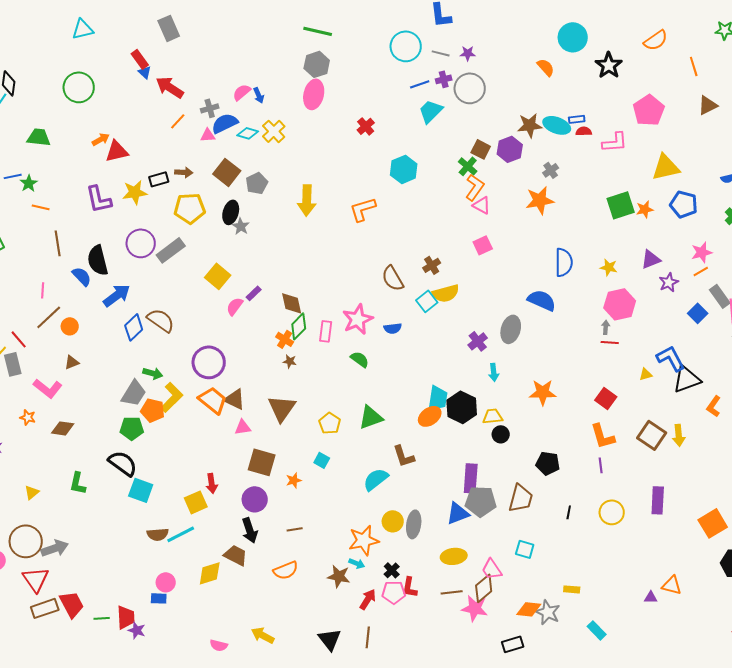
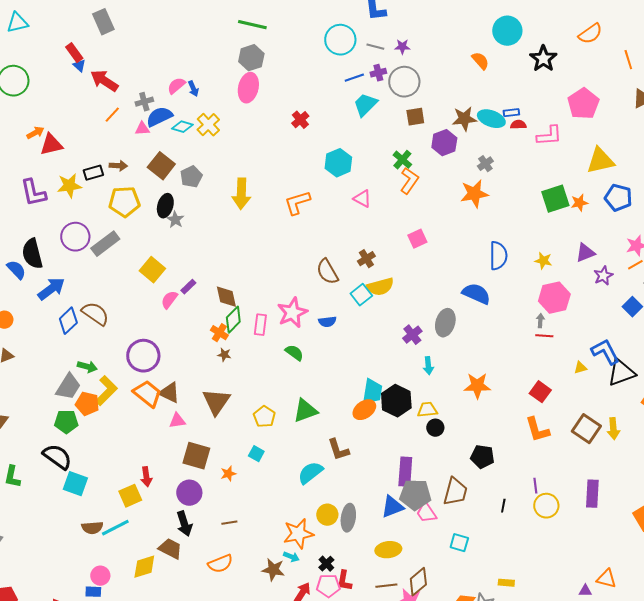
brown square: (481, 149) -> (415, 117), moved, turned -36
pink triangle: (482, 205) -> (362, 199), moved
purple line: (601, 465) -> (535, 486), moved
pink trapezoid: (492, 569) -> (426, 513), moved

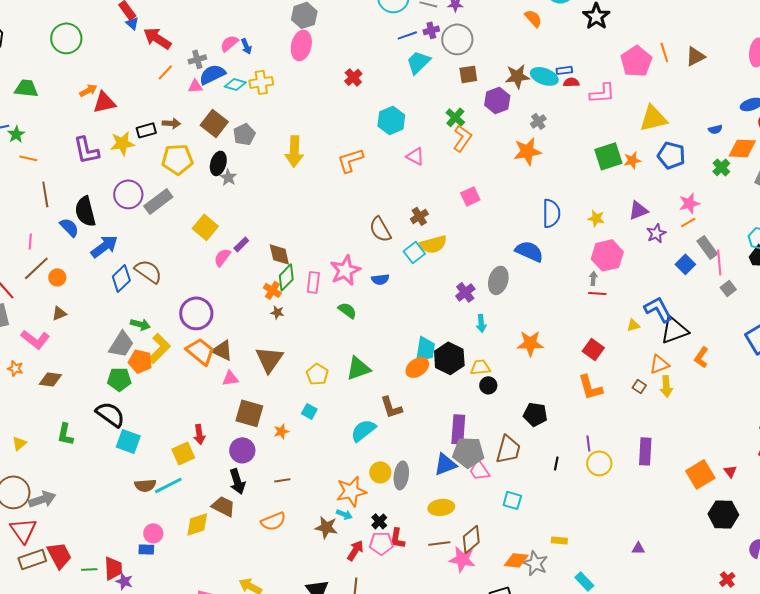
orange line: (628, 60) -> (664, 52), moved
yellow cross: (208, 125) -> (261, 82), turned 35
brown square: (586, 429) -> (639, 386), size x0.5
orange triangle: (606, 579) -> (659, 364), moved, turned -35

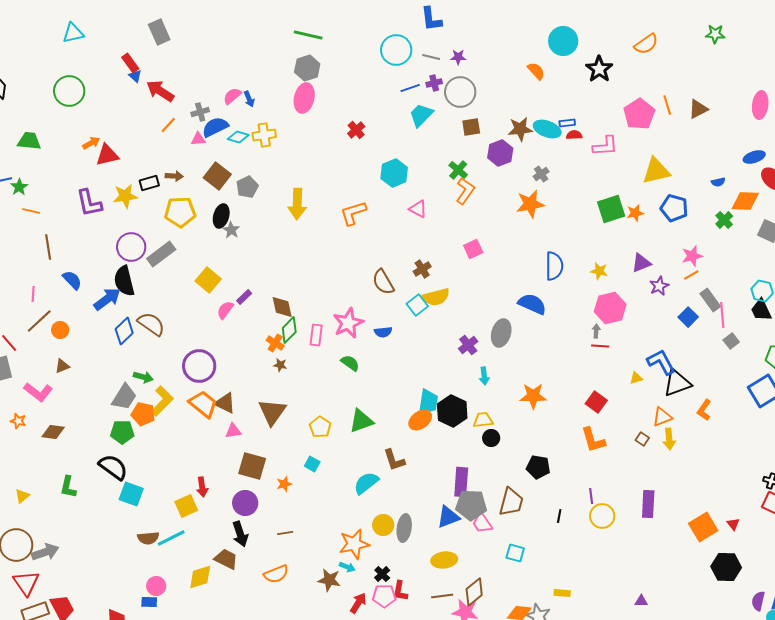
black semicircle: (85, 211) -> (124, 281), moved

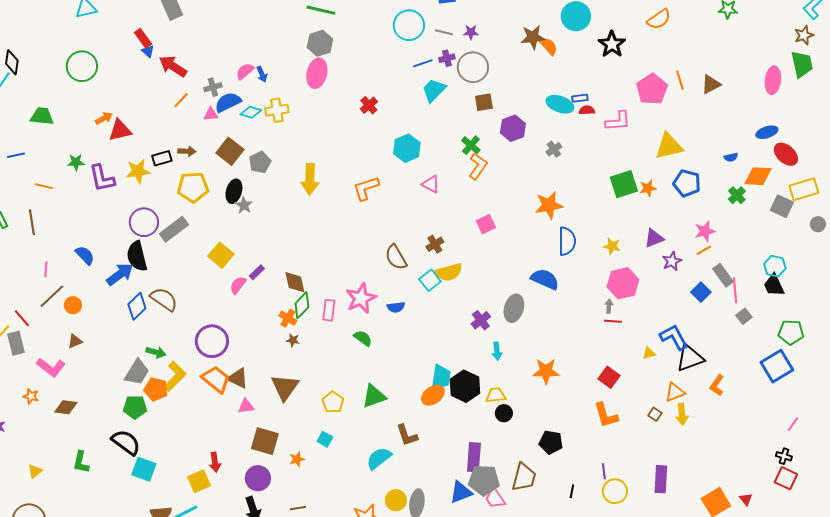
brown star: (520, 129) -> (533, 37), moved
green star: (19, 187) -> (76, 162), moved, turned 30
orange star: (530, 204) -> (549, 205), moved
brown line: (48, 247) -> (32, 222), moved

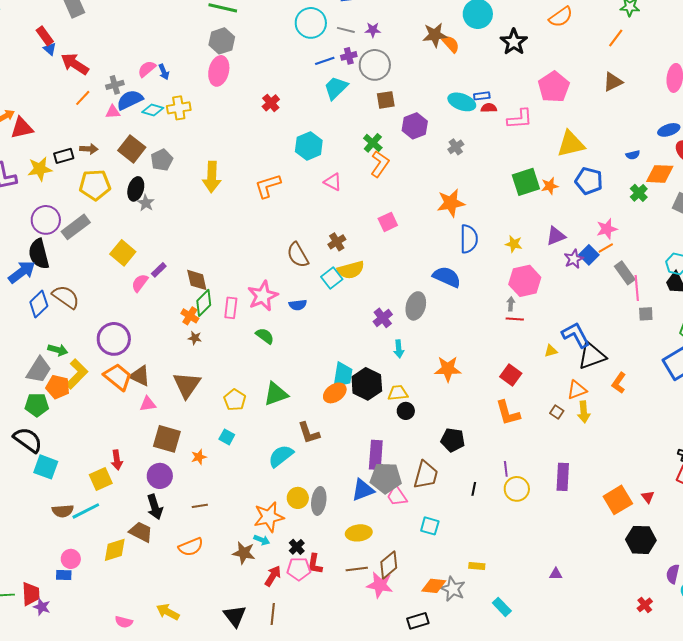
orange line: (680, 80) -> (616, 38), moved, turned 54
blue square: (701, 292) -> (589, 255), moved
gray square: (744, 316) -> (646, 314), turned 35

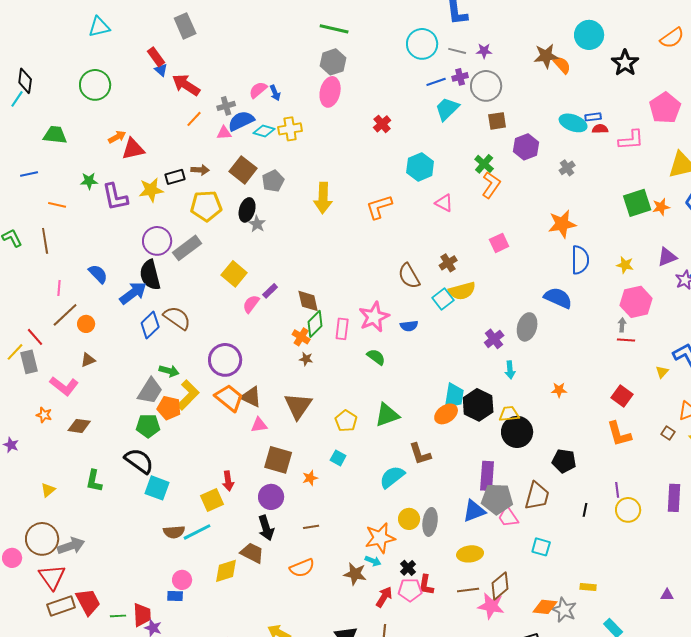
yellow triangle: (551, 351) -> (662, 372), turned -32
orange star: (448, 369) -> (559, 390), size x0.6
black circle: (406, 411) -> (517, 432), size x1.8

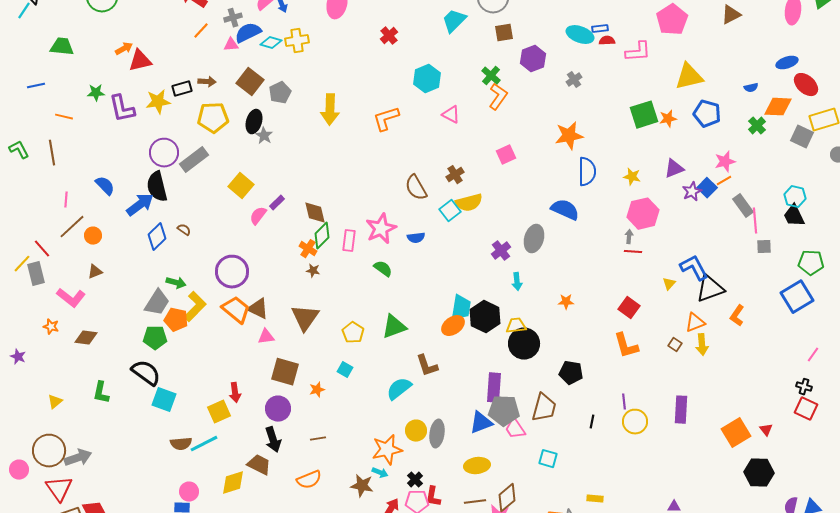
brown semicircle: (177, 318) -> (184, 230), size x0.5

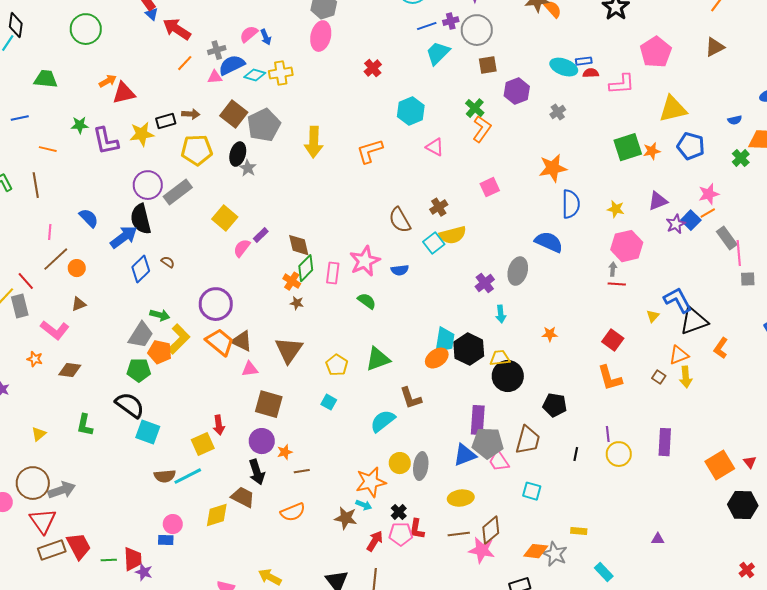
gray pentagon: (280, 93) -> (264, 125), size x1.5
orange star: (317, 390) -> (285, 452), moved

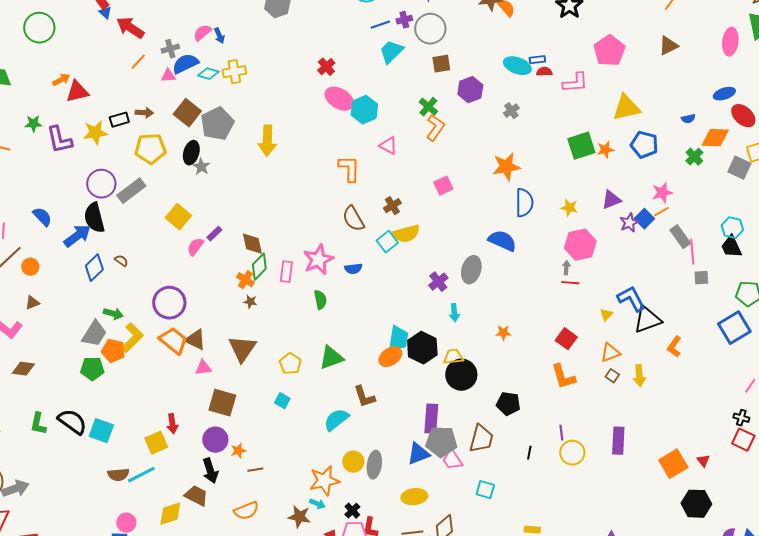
pink ellipse: (321, 36) -> (339, 99), moved, turned -72
orange L-shape: (370, 151) -> (349, 169), moved, turned 108
green semicircle: (367, 301) -> (320, 300), turned 42
orange triangle: (679, 355) -> (610, 353), moved
black semicircle: (130, 405) -> (72, 422), moved

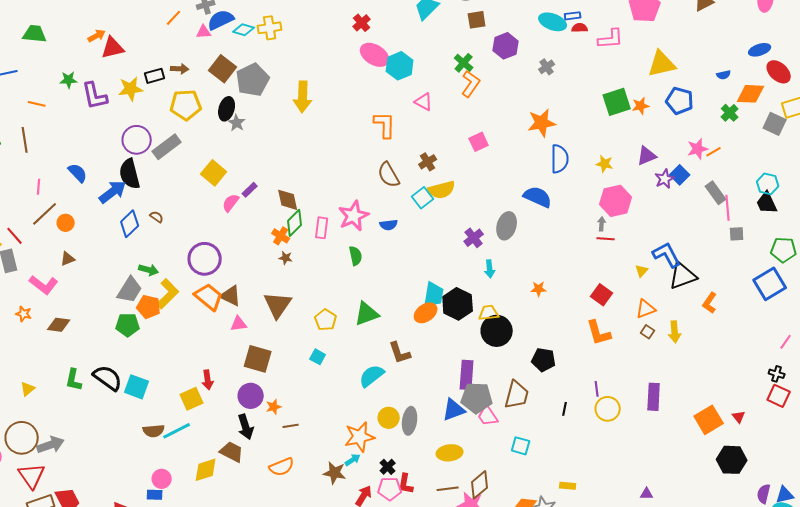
orange line: (661, 212) -> (714, 152), moved
cyan arrow: (317, 504) -> (353, 460), turned -56

